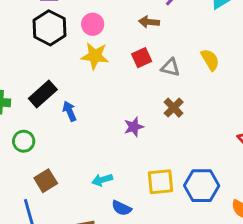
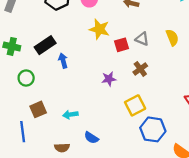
yellow star: (95, 56) -> (99, 29), moved
red square: (142, 58) -> (122, 45), moved
cyan arrow: (102, 180) -> (70, 115), moved
yellow square: (161, 182) -> (135, 105), moved, turned -30

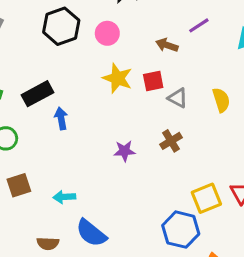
red square: (122, 45) -> (153, 81), moved
yellow square: (135, 105) -> (206, 198), moved
blue semicircle: (91, 138) -> (91, 233), size x1.5

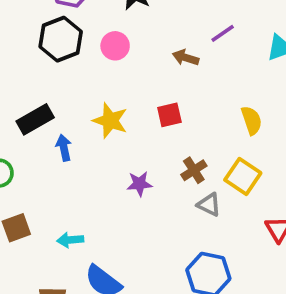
yellow star: (118, 78) -> (110, 121), moved
red square: (153, 81) -> (169, 115), moved
gray triangle: (178, 98) -> (209, 205), moved
yellow square: (206, 198) -> (243, 176), moved, turned -32

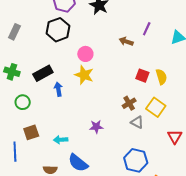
purple line: (223, 33) -> (147, 29), turned -32
pink circle: (115, 46) -> (85, 54), moved
red square: (169, 115) -> (142, 76), moved, turned 32
purple star: (139, 184) -> (96, 127), moved

